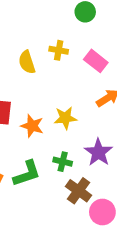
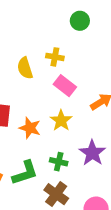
pink rectangle: (96, 61) -> (65, 86), moved
yellow star: (65, 118) -> (61, 121), turned -30
brown cross: (79, 191) -> (56, 194), moved

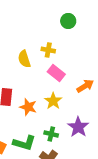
green L-shape: (25, 173) -> (24, 143), turned 35

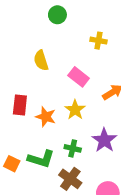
green circle: (68, 21) -> (57, 15), moved
yellow cross: (48, 50) -> (98, 41), moved

